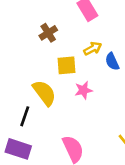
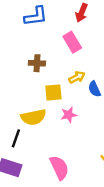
brown cross: (48, 33) -> (37, 63), turned 35
yellow semicircle: (44, 93) -> (33, 117), turned 115

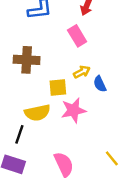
brown cross: (37, 63) -> (27, 60), moved, size x1.5
pink star: (69, 115) -> (73, 110), size x1.5

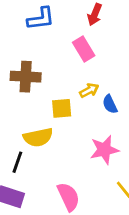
pink star: (73, 110) -> (104, 150), moved

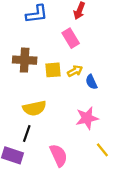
yellow square: (62, 108) -> (53, 70), moved
black line: (17, 162) -> (27, 133), moved

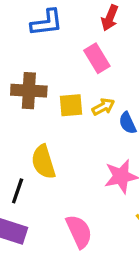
yellow semicircle: (34, 108) -> (43, 162), turned 85
black line: (27, 133) -> (18, 191), moved

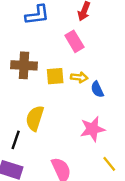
yellow arrow: (103, 107) -> (79, 77), turned 35
yellow semicircle: (43, 162) -> (35, 118), turned 35

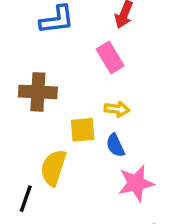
yellow square: (55, 76) -> (83, 130), moved
blue semicircle: (97, 89) -> (115, 145), moved

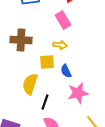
yellow arrow: (117, 109) -> (60, 45), moved
black line: (26, 199) -> (45, 102), moved

